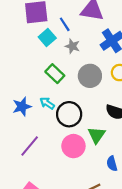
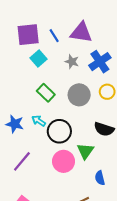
blue line: (65, 24) -> (54, 36), moved
gray star: (72, 46) -> (72, 62), moved
blue star: (22, 107) -> (15, 124), turned 30

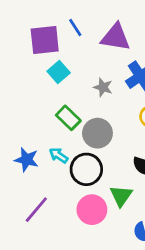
blue line: (54, 36) -> (75, 27), moved
gray star: (72, 62) -> (103, 87), moved
gray circle: (79, 95) -> (97, 133), moved

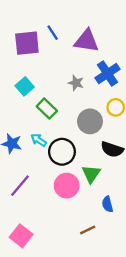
cyan square: (59, 72) -> (25, 86), moved
gray circle: (97, 133) -> (90, 121), moved

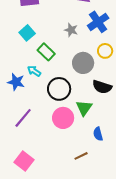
cyan arrow: (39, 140) -> (34, 71), moved

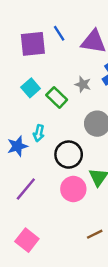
green rectangle: (46, 52) -> (57, 97), moved
cyan arrow: (34, 71) -> (39, 133), turned -112
blue star: (16, 82) -> (17, 146), turned -30

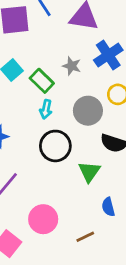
cyan arrow: (39, 133) -> (46, 109), moved
pink circle: (73, 189) -> (43, 219), moved

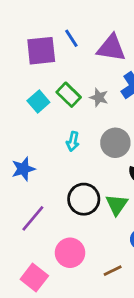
green rectangle: (42, 81) -> (69, 95), moved
black circle: (55, 146) -> (84, 199), moved

